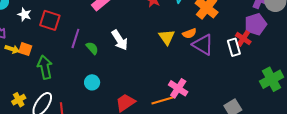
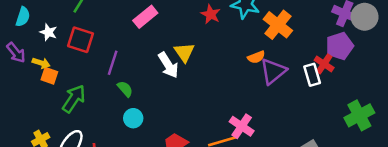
yellow triangle: (167, 37) -> (184, 52), moved
purple triangle: (203, 45) -> (273, 71), turned 50
green semicircle: (92, 48) -> (125, 89), moved
yellow arrow: (12, 49) -> (41, 63), moved
green arrow: (45, 67) -> (74, 99), turned 45

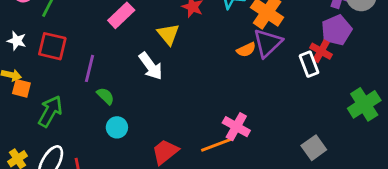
yellow triangle: (184, 52) -> (168, 34), moved
purple triangle: (273, 71) -> (268, 43), moved

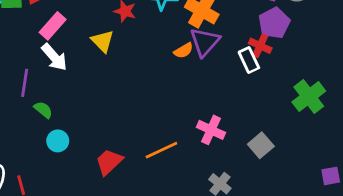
white arrow: (151, 66) -> (54, 57), moved
pink cross: (236, 127) -> (211, 130), moved

